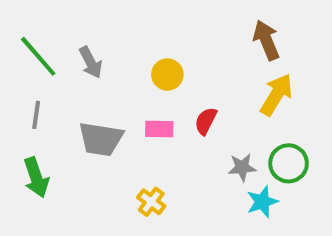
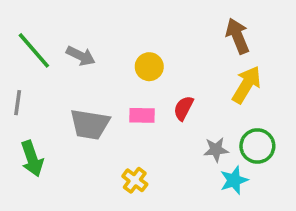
gray arrow: (91, 62) -> (81, 56), turned -36
gray line: (36, 115) -> (18, 103), moved

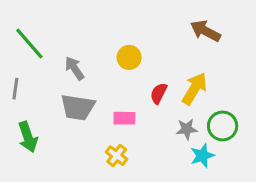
brown arrow: (238, 36) -> (205, 31), turned -40
gray arrow: (81, 56) -> (75, 68), moved, turned -150
yellow arrow: (247, 85) -> (194, 89), moved
pink rectangle: (142, 115) -> (124, 118), moved

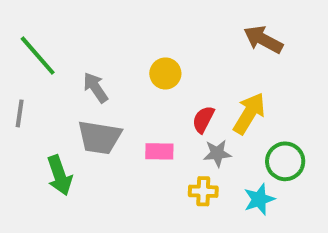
gray star: (187, 129) -> (217, 153), moved
green arrow: (28, 137) -> (60, 175), moved
yellow cross: (117, 156) -> (203, 191), moved, turned -35

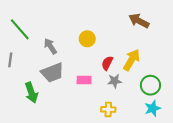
gray trapezoid: (99, 137) -> (52, 73), turned -30
yellow cross: (203, 191) -> (108, 109), moved
cyan star: (259, 199) -> (153, 108), moved

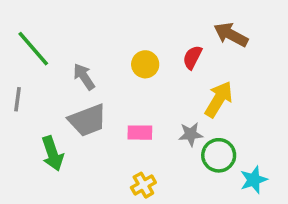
red semicircle: (107, 63) -> (192, 57), moved
green circle: (150, 85) -> (219, 155), moved
yellow cross: (108, 109) -> (143, 185), moved, turned -32

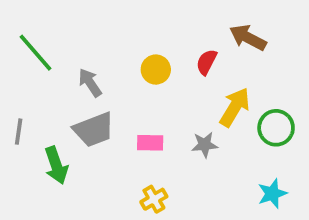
gray line: (17, 99) -> (19, 132), moved
green circle: (219, 155) -> (276, 128), moved

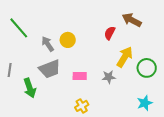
yellow circle: (156, 70) -> (68, 40), moved

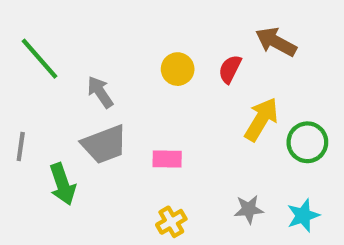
yellow circle: (68, 40) -> (178, 69), moved
gray star: (109, 77) -> (249, 209), moved

